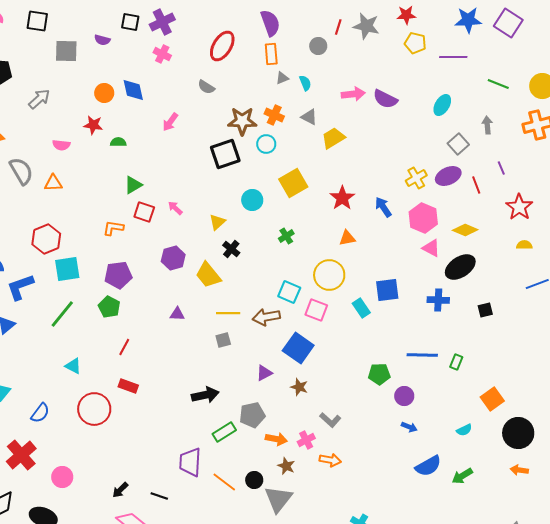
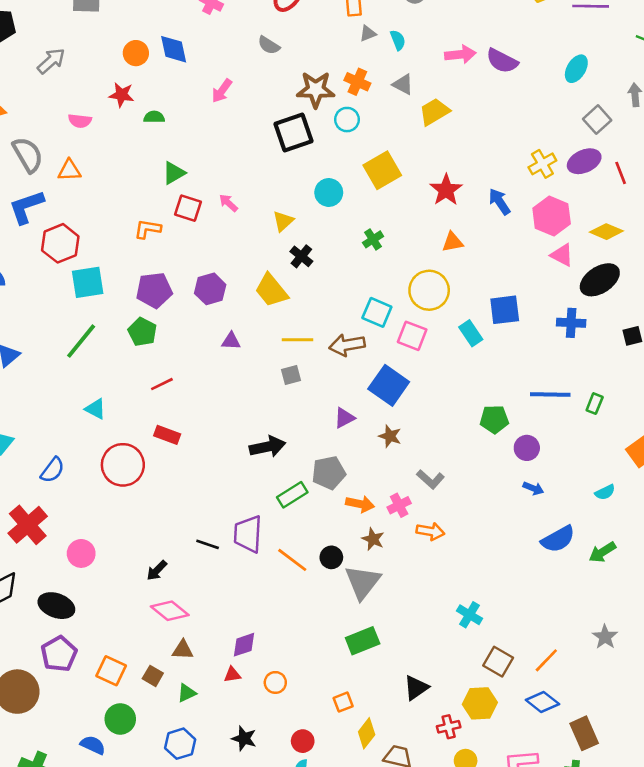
purple hexagon: (173, 258) -> (210, 289), moved
blue L-shape: (20, 287) -> (26, 207), moved
red line: (124, 347) -> (162, 384), turned 36
black line: (159, 496) -> (208, 544), moved

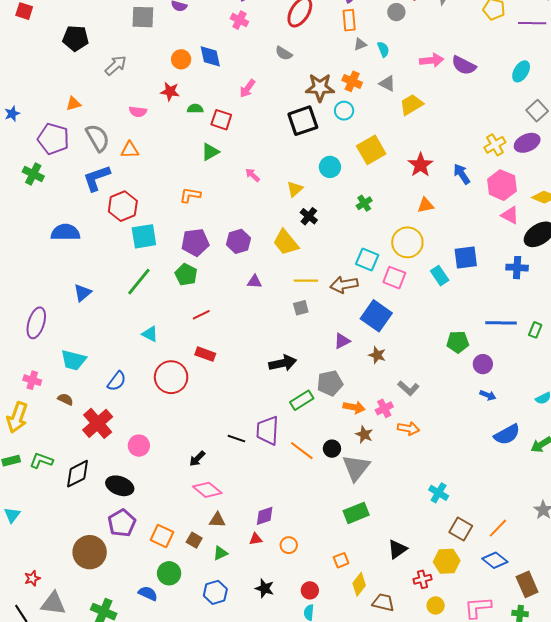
red square: (188, 208) -> (221, 120), moved

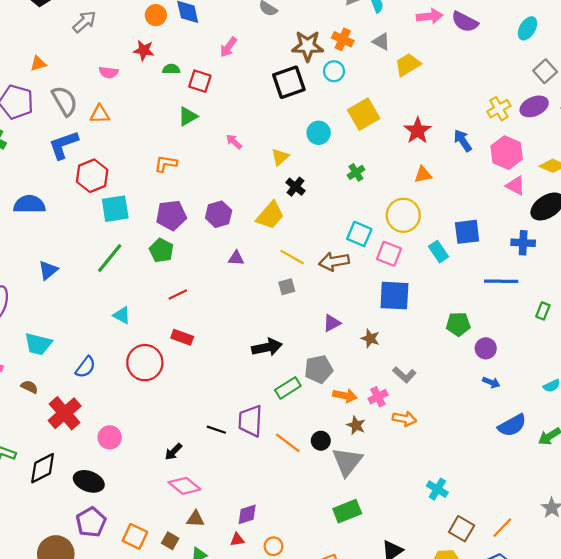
yellow trapezoid: (286, 242) -> (270, 215), turned -100
yellow line: (306, 281) -> (292, 257), turned 30
blue square: (376, 316) -> (394, 296), moved, turned -32
blue line: (501, 323) -> (501, 281), moved

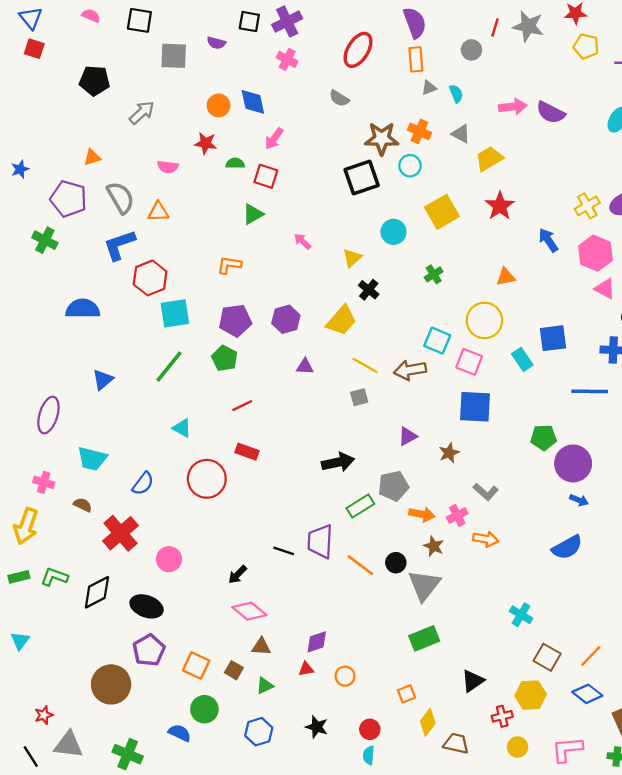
pink arrow: (228, 47) -> (274, 139), moved
red star: (418, 131) -> (500, 206), moved
brown star: (370, 338) -> (449, 453), turned 30
purple circle: (486, 348) -> (573, 463), size x1.6
blue semicircle: (512, 425) -> (567, 547), moved

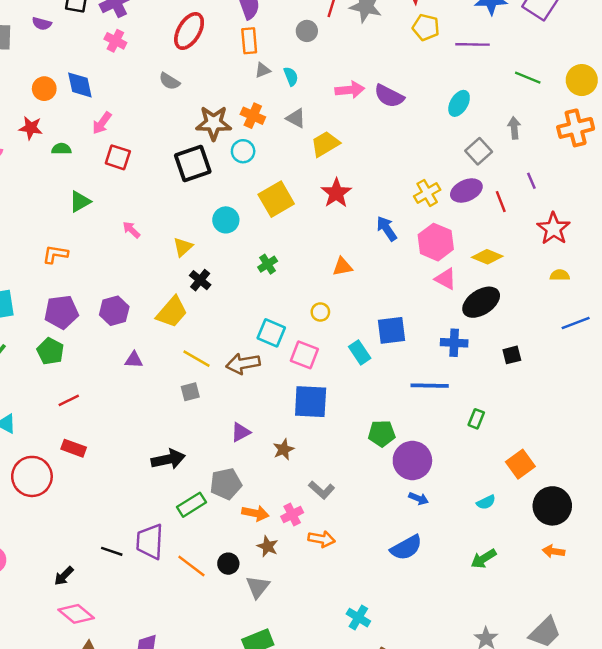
red square: (266, 176) -> (118, 157), moved
yellow circle: (484, 320) -> (320, 312), size x0.5
gray triangle: (424, 585) -> (258, 587), size x0.7

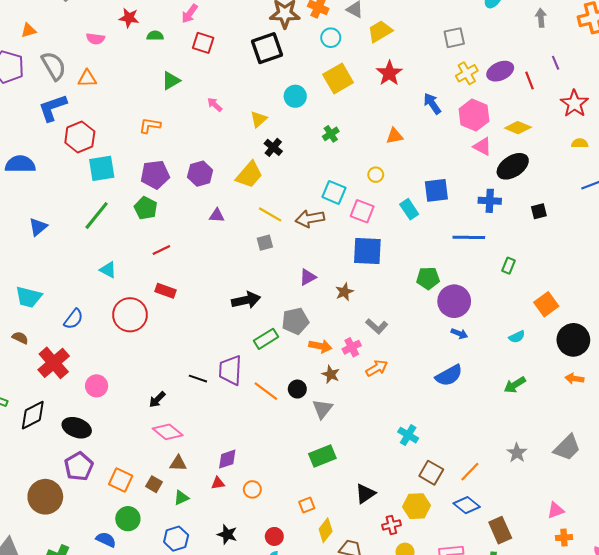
cyan circle: (243, 151) -> (331, 38), moved
gray square: (479, 151) -> (454, 38), moved, turned 30
orange arrow: (322, 539) -> (377, 368), turned -40

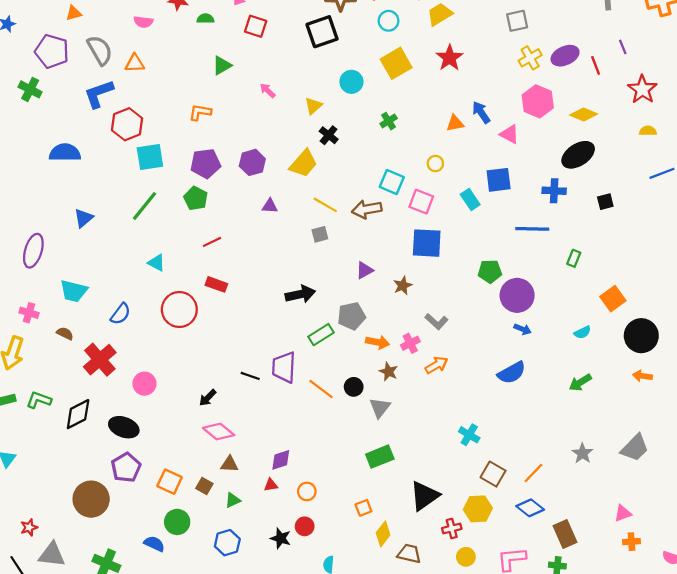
blue arrow: (432, 104) -> (481, 112), moved
pink triangle: (482, 146) -> (509, 134), moved
black triangle: (365, 494) -> (424, 496), size x1.4
red circle: (274, 536) -> (305, 526), moved

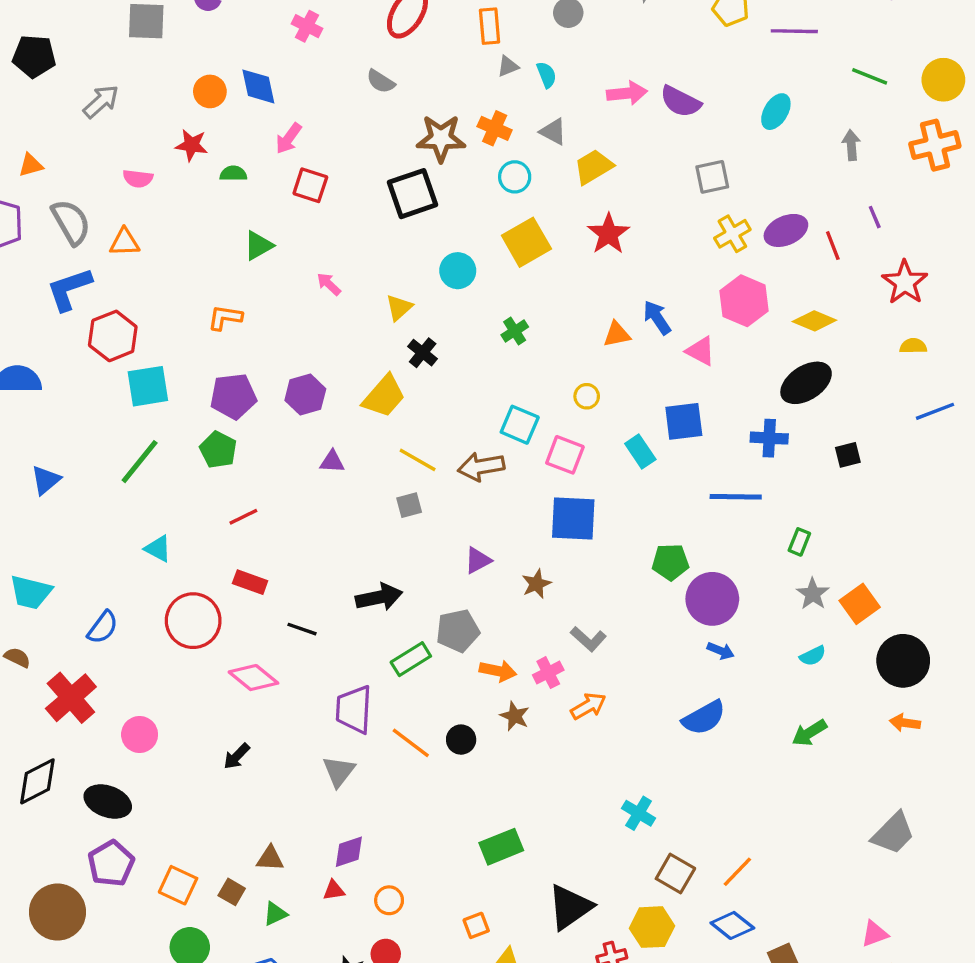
black line: (250, 376) -> (302, 629), moved
gray triangle: (380, 408) -> (339, 771), moved
pink diamond: (219, 432) -> (253, 678), moved
gray star: (582, 453) -> (813, 594), moved

